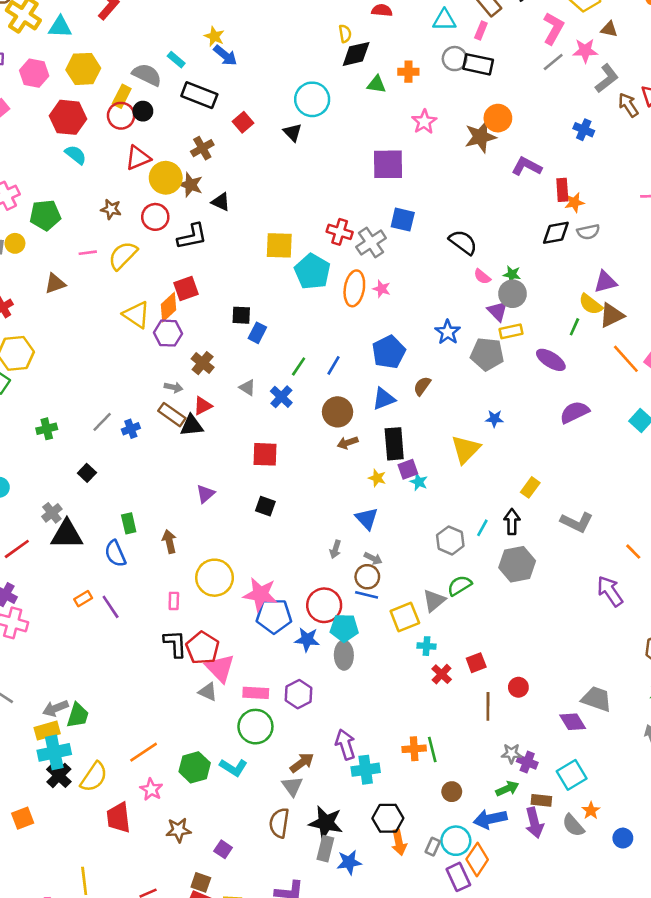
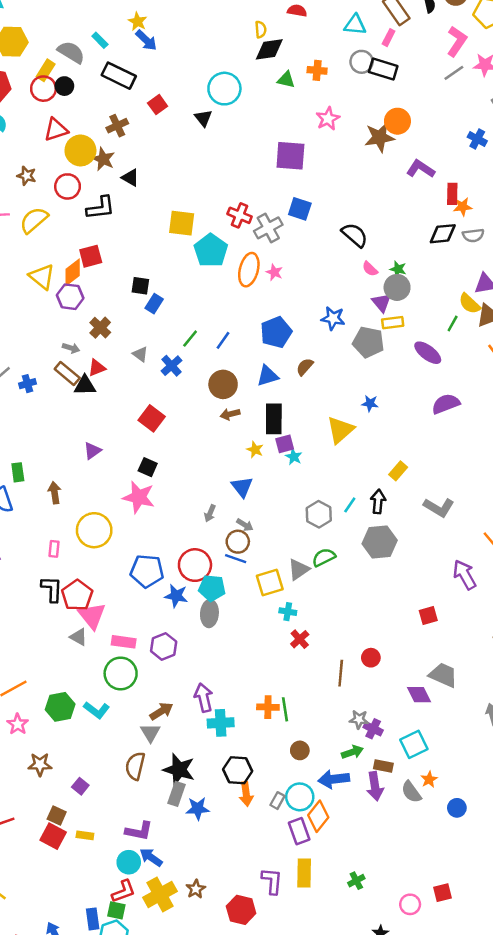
blue star: (448, 332) -> (333, 318), turned -30
red square: (265, 454) -> (152, 418), turned 30
pink star: (260, 594) -> (139, 497), moved
red square: (476, 663) -> (428, 616), moved

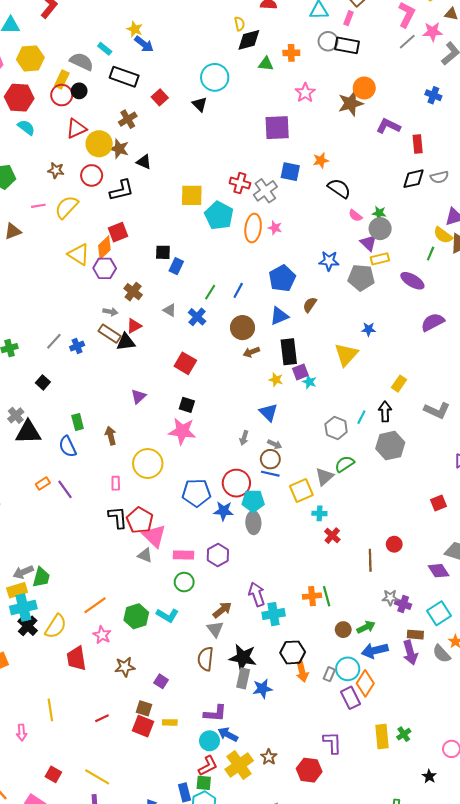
orange star: (463, 207) -> (321, 160), moved
green circle: (121, 673) -> (184, 582), size x0.7
green arrow: (352, 752) -> (366, 627), moved
yellow rectangle: (304, 873) -> (382, 737), moved

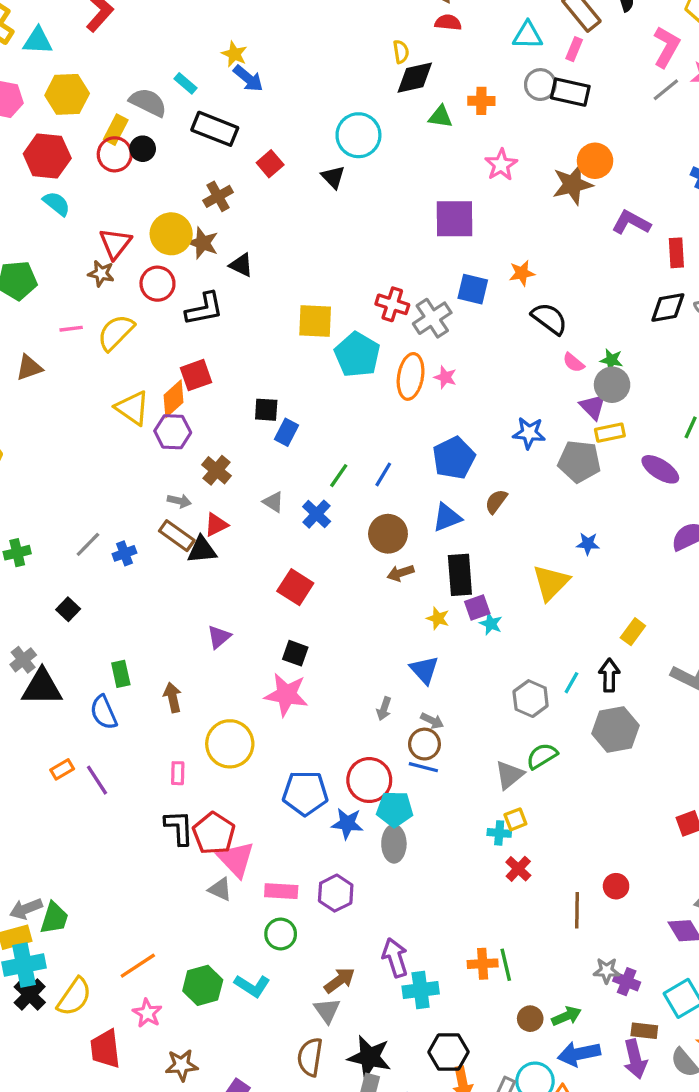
red triangle: (76, 129) -> (115, 243), moved, turned -30
yellow square: (301, 491) -> (515, 819), moved, size x0.6

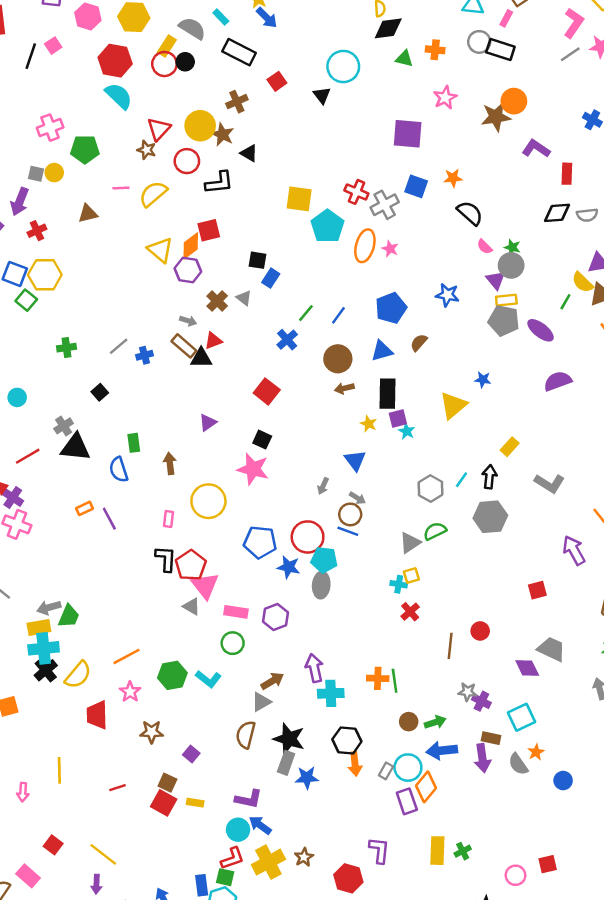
cyan semicircle: (57, 204) -> (119, 96), size x1.4
gray pentagon: (579, 461) -> (504, 321), moved
gray triangle: (273, 502) -> (244, 298), moved
gray triangle: (327, 1010) -> (261, 702), turned 30

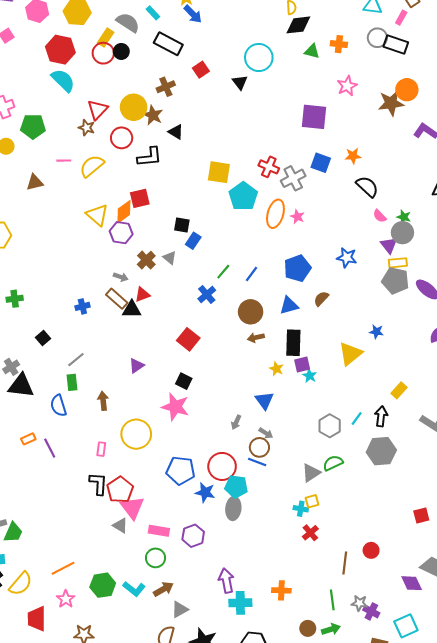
gray line: (119, 346) -> (76, 360), moved
brown arrow: (272, 681) -> (163, 589), moved
green line: (395, 681) -> (332, 600), moved

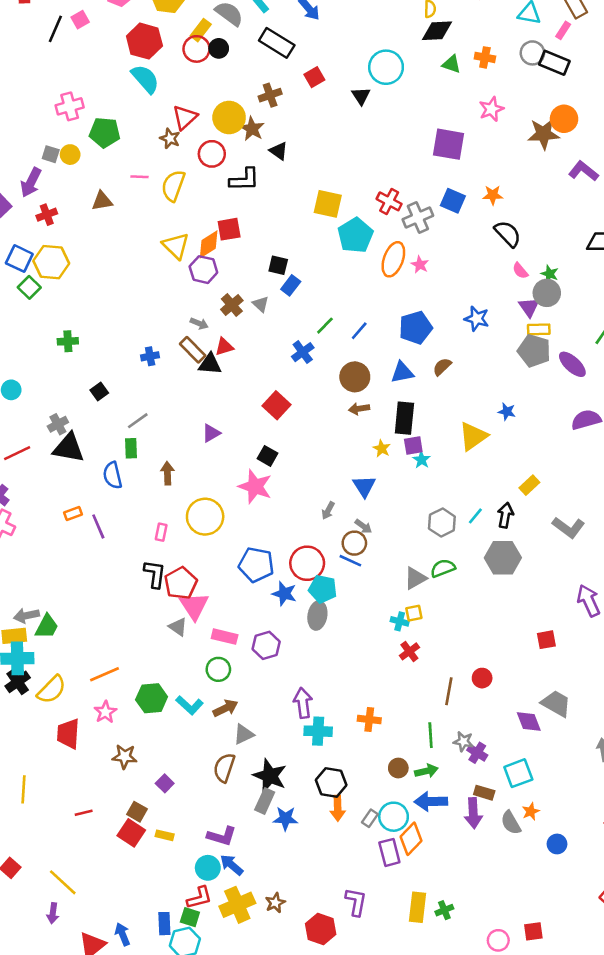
yellow semicircle: (92, 166) -> (173, 186), turned -35

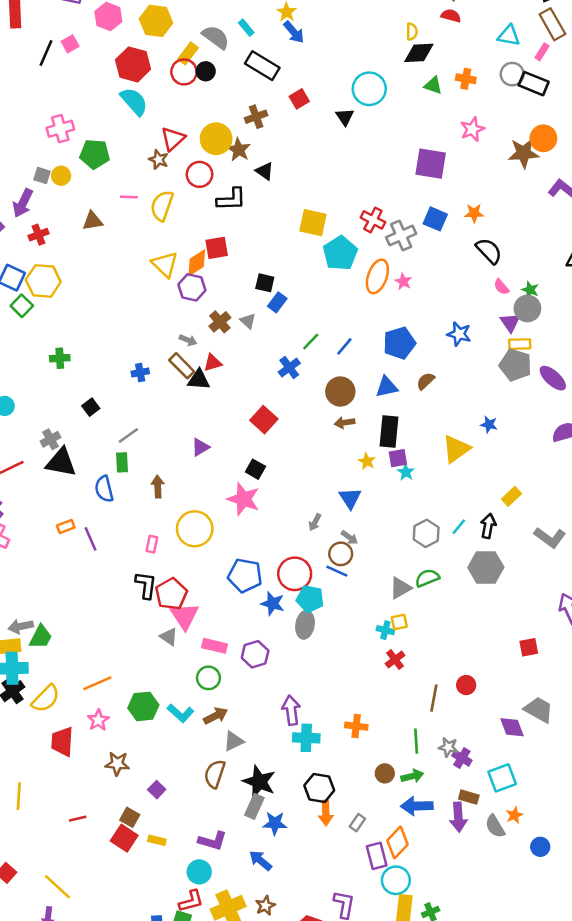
cyan circle: (394, 817) -> (396, 880), moved
blue arrow: (232, 865) -> (260, 861), moved

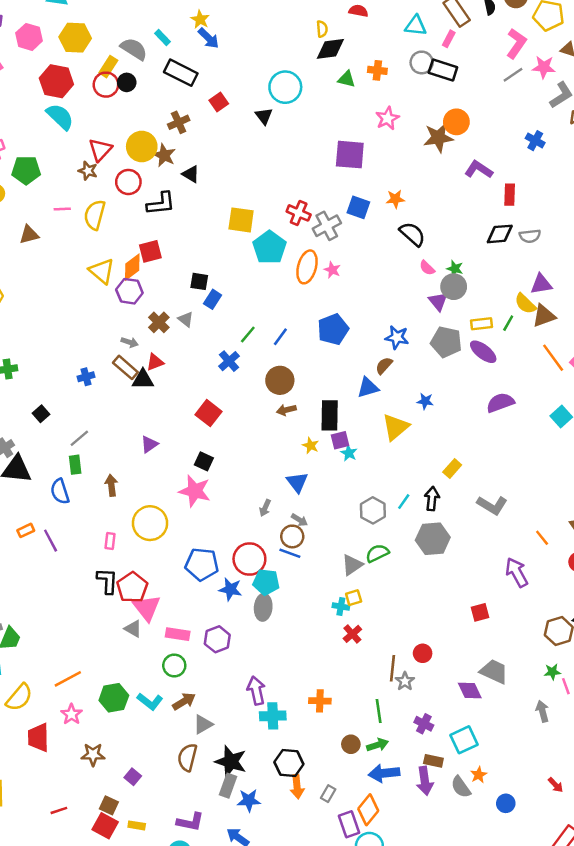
blue star: (459, 334) -> (397, 337), moved
yellow rectangle: (520, 344) -> (481, 324), moved
brown semicircle: (426, 381) -> (384, 366), moved
blue triangle: (387, 387) -> (368, 388), moved
gray star: (448, 747) -> (405, 681), moved, turned 30

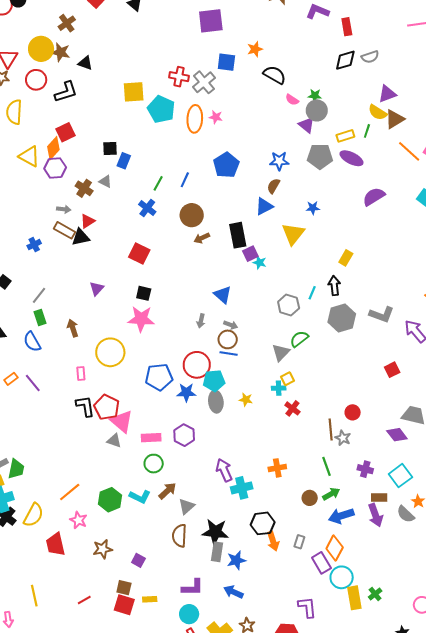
yellow star: (311, 446) -> (246, 400), moved
gray L-shape: (492, 505) -> (382, 315), moved

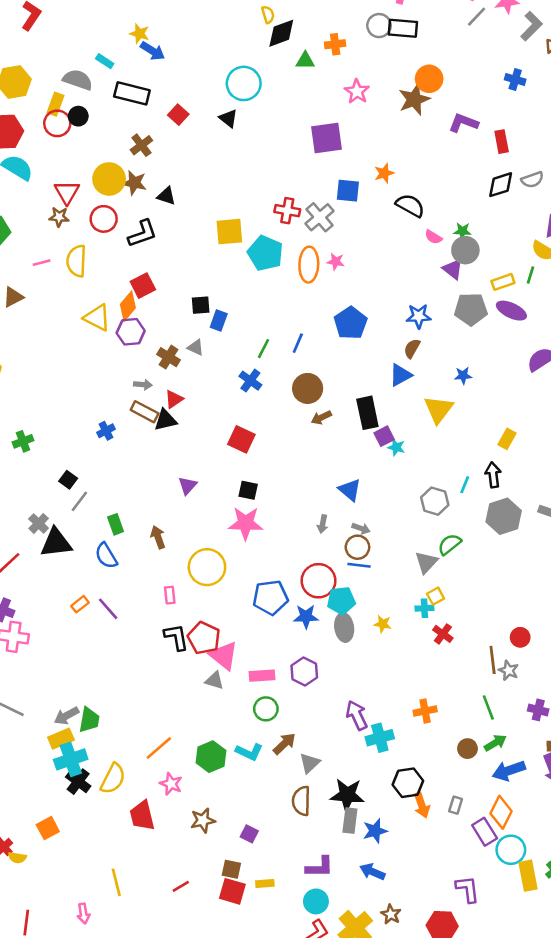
gray line: (39, 295) -> (79, 501), moved

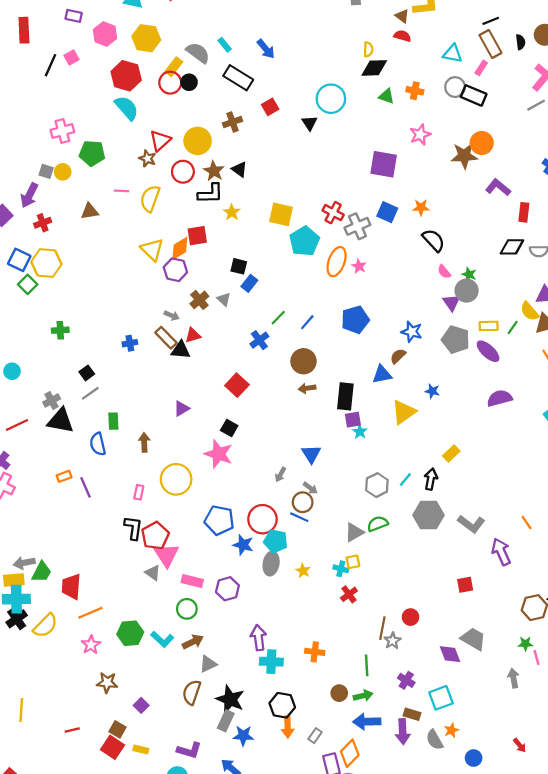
yellow star: (139, 34) -> (232, 212), moved
brown star: (134, 183) -> (214, 171), moved
red trapezoid: (142, 816) -> (71, 587), moved

